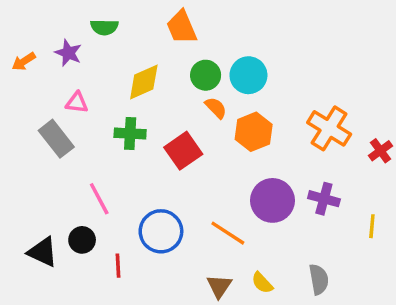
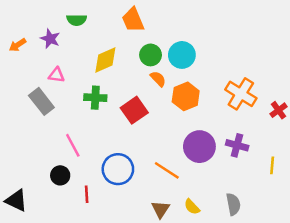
black triangle: (43, 252) -> (16, 200), moved

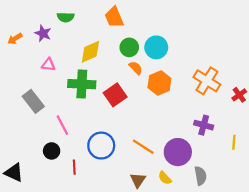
green cross: (95, 98) -> (82, 84), size x1.4
gray rectangle: (41, 101) -> (33, 101), moved
purple circle: (199, 147) -> (178, 152), moved

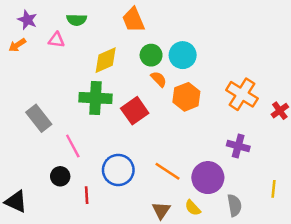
purple star: (43, 33) -> (27, 20), moved
pink triangle: (48, 65) -> (56, 40), moved
yellow line: (234, 142) -> (274, 189), moved

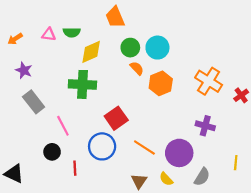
purple star: (27, 20) -> (24, 70), moved
green semicircle: (77, 20) -> (72, 32), moved
red square: (135, 111) -> (116, 118), moved
gray semicircle: (234, 205) -> (202, 177), turned 42

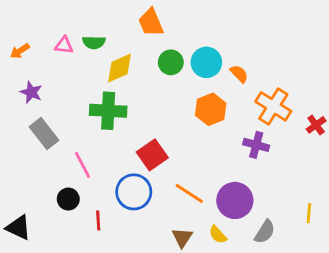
orange semicircle: (137, 68) -> (239, 74), moved
purple cross: (205, 126) -> (256, 145), moved

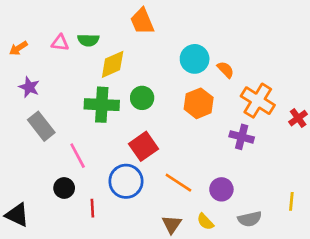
green circle: (171, 62) -> (142, 98), moved
purple circle: (235, 200) -> (221, 189), size x0.7
gray semicircle: (265, 232) -> (250, 219), turned 45

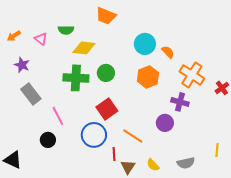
orange trapezoid: (142, 21) -> (106, 16), turned -45
pink triangle: (60, 43) -> (41, 39), moved, turned 32
yellow diamond: (113, 64) -> (84, 48), turned 30
purple circle: (221, 189) -> (165, 123), moved
red line: (92, 208) -> (114, 154), moved

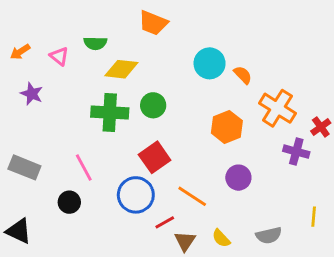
orange hexagon: (148, 77) -> (227, 127), moved
gray rectangle: (31, 94) -> (24, 167), moved, turned -30
purple cross: (180, 102) -> (296, 152), moved
red line: (114, 154) -> (165, 222), turned 64

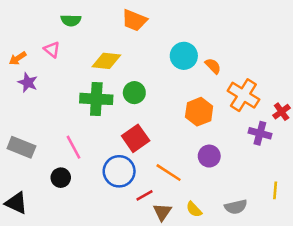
green semicircle: (95, 43) -> (71, 20), moved
orange arrow: (20, 52) -> (18, 58), moved

